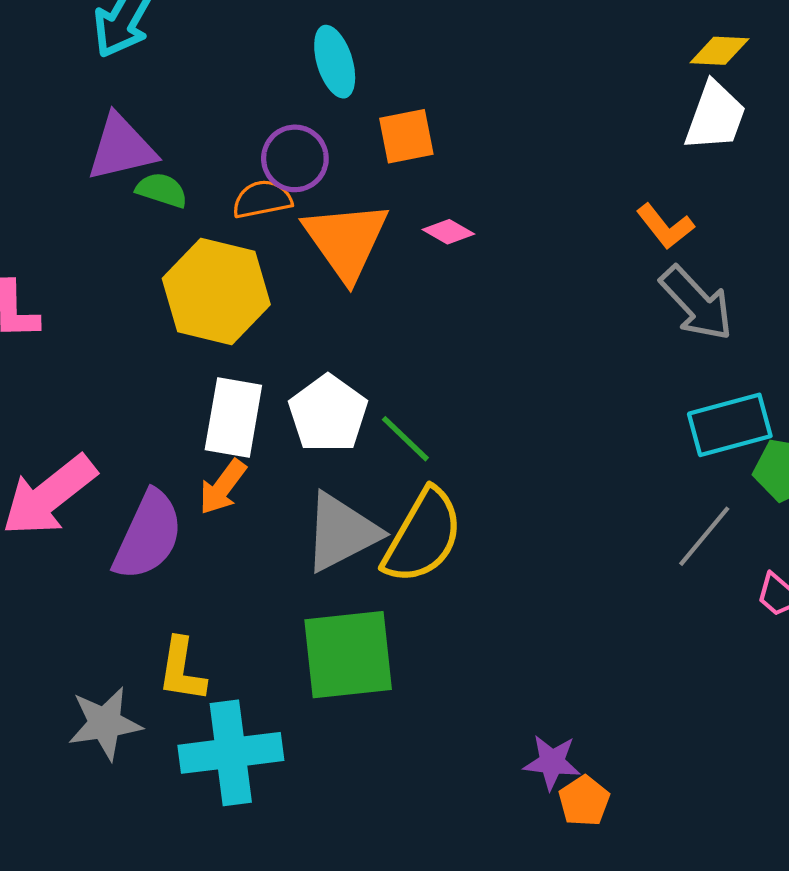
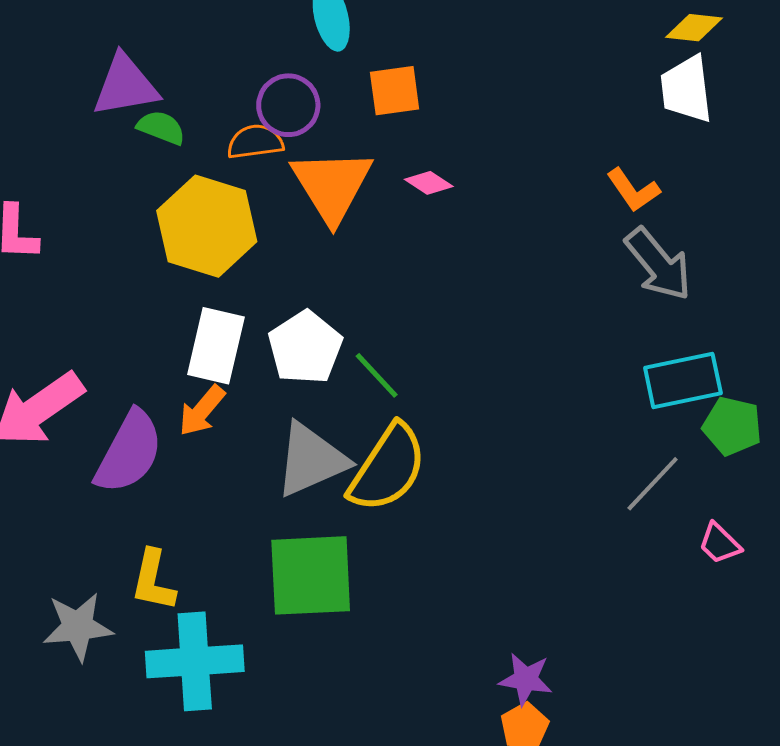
white trapezoid: (715, 116) -> (686, 89), turned 150
purple star: (552, 762) -> (526, 679), moved

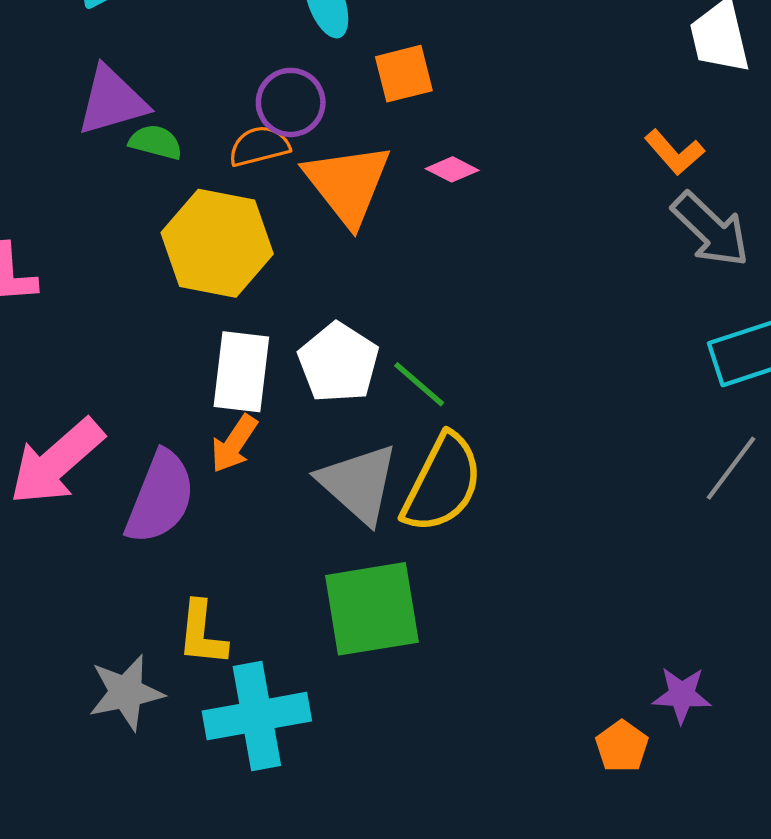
gray triangle: (311, 460) -> (358, 484), turned -48
purple star: (526, 679) -> (682, 695), moved

